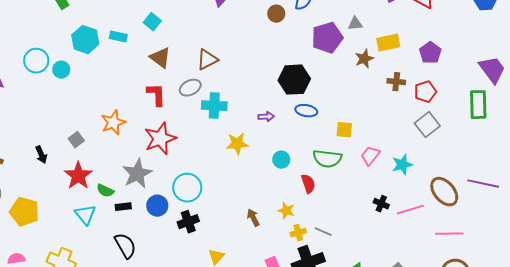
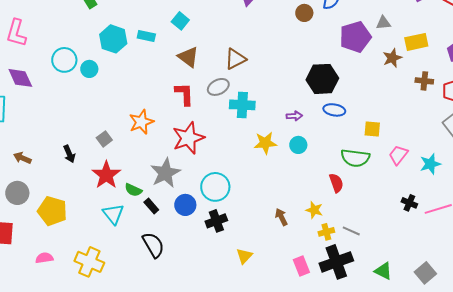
cyan circle: (281, 160) -> (298, 145), moved
black rectangle: (123, 207) -> (151, 206), turned 56

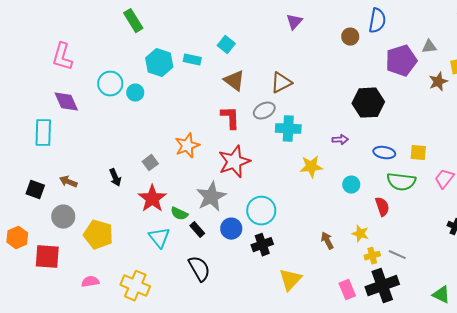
blue ellipse: (334, 110) -> (384, 153), moved
cyan circle: (298, 145) -> (351, 185), moved
yellow triangle: (244, 256) -> (290, 280), size x1.4
green triangle: (383, 271) -> (441, 295), moved

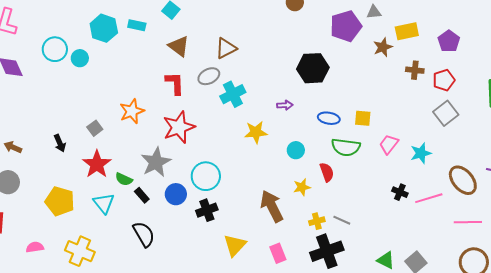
cyan cross: (288, 129) -> (233, 94), turned -30
yellow star: (360, 234) -> (302, 187), moved, turned -30
yellow pentagon: (98, 235) -> (60, 201), moved
brown arrow: (327, 241) -> (272, 206), size x1.8
pink rectangle: (347, 290) -> (278, 253), moved

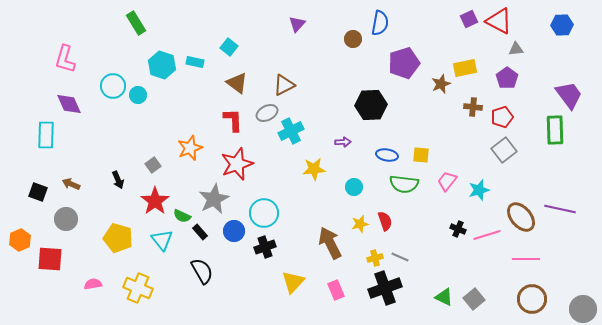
gray triangle: (374, 12) -> (516, 49), moved
red semicircle: (327, 172) -> (385, 221), moved

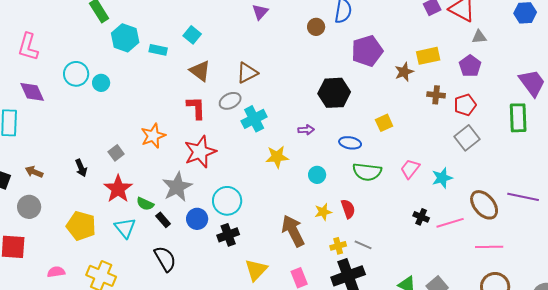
cyan hexagon: (162, 65) -> (125, 38), moved
yellow square: (421, 155) -> (384, 123), moved, turned -30

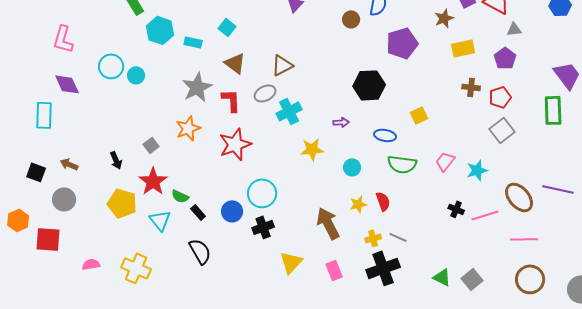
brown star: (404, 72) -> (444, 18), moved
gray star: (177, 187) -> (197, 87), moved
yellow pentagon: (81, 226) -> (122, 203), moved

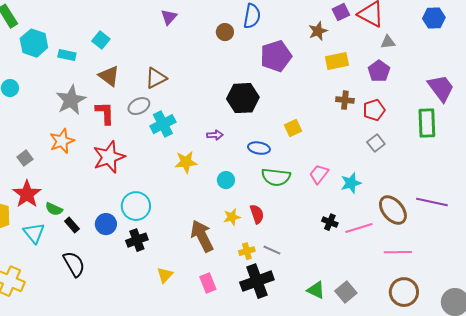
gray square: (502, 130) -> (376, 143), size x0.7
yellow triangle: (291, 262) -> (165, 275), size x0.7

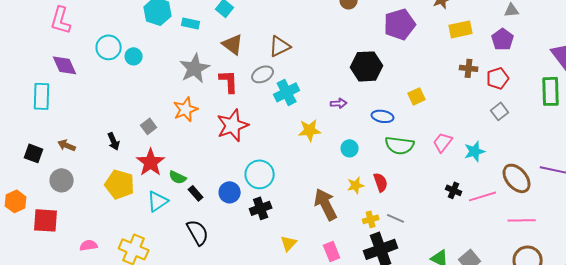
cyan triangle: (34, 233) -> (158, 201), turned 35

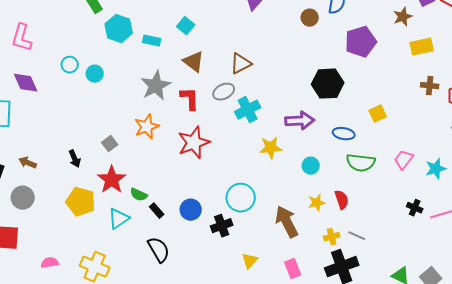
cyan circle: (109, 47) -> (70, 65), size x0.7
purple arrow: (339, 103) -> (300, 121), size x1.8
cyan circle: (260, 174) -> (241, 198), moved

